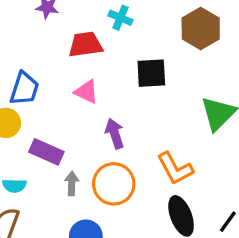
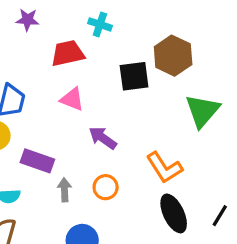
brown hexagon: (201, 29) -> (173, 56), moved
purple arrow: (115, 133) -> (103, 138), turned -32
orange circle: (114, 184) -> (106, 187), size x0.6

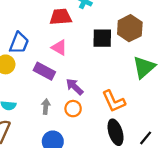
purple arrow: (103, 138) -> (75, 87), moved
purple rectangle: (37, 161) -> (44, 71), moved

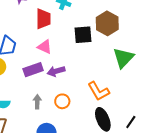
red trapezoid: (61, 17) -> (43, 19), turned 100
purple rectangle: (44, 71) -> (33, 70), turned -42
purple arrow: (75, 87) -> (56, 71), moved, turned -54

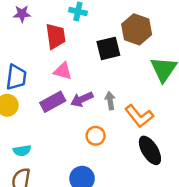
gray arrow: (37, 102) -> (110, 101), moved

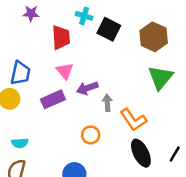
brown hexagon: (137, 29) -> (154, 37), moved
black square: (108, 48) -> (109, 29), moved, turned 35
pink triangle: (63, 71) -> (65, 71), turned 30
purple arrow: (82, 99) -> (87, 88), moved

